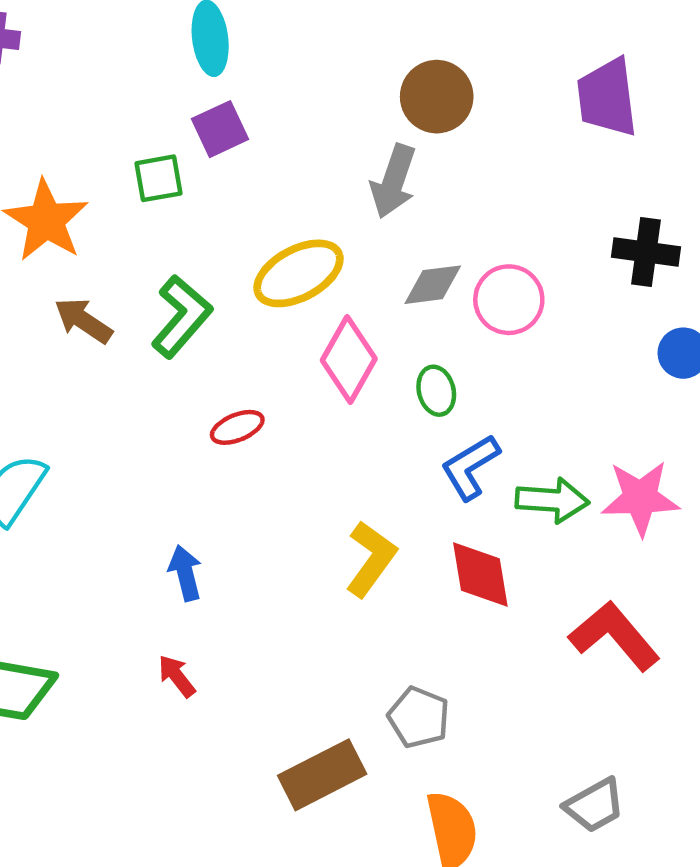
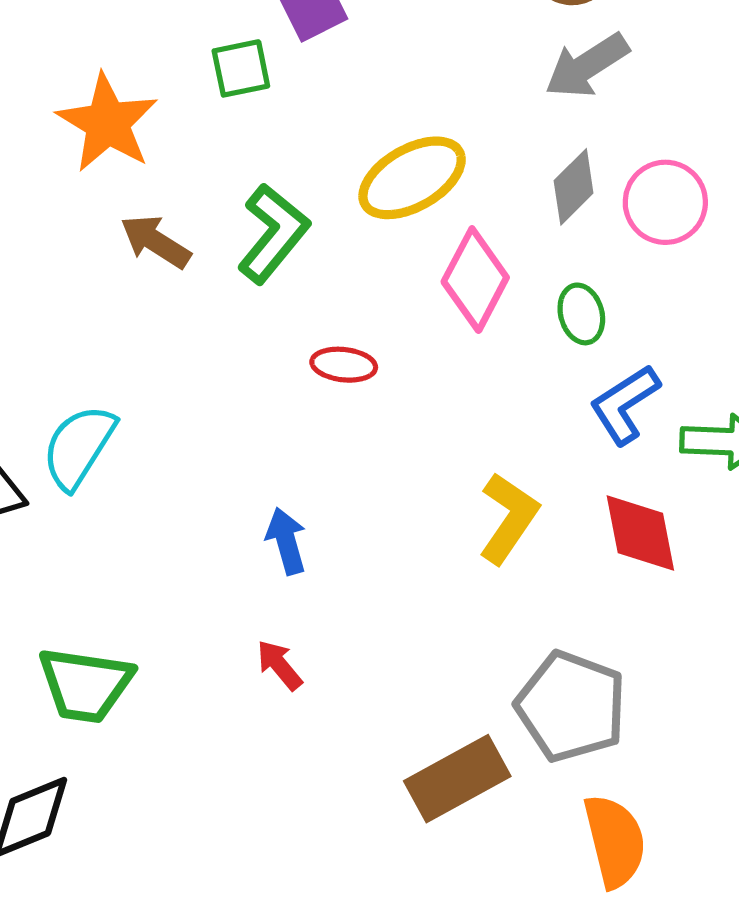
gray arrow: (393, 181) -> (587, 66), moved, turned 40
gray diamond: (433, 285) -> (574, 187), turned -36
red ellipse: (237, 427) -> (344, 365), turned 30
gray pentagon: (419, 717) -> (571, 706), size x1.5

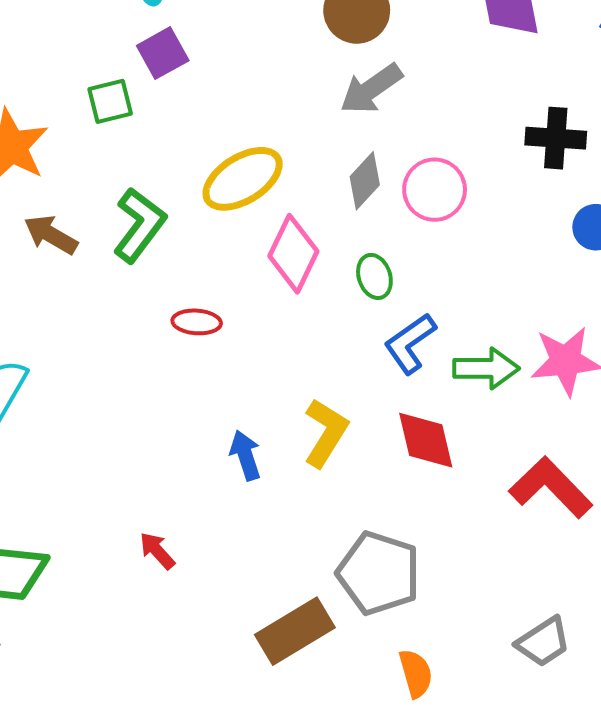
blue arrow: (286, 541) -> (245, 455), moved
orange semicircle: (615, 841) -> (416, 673), size x0.7

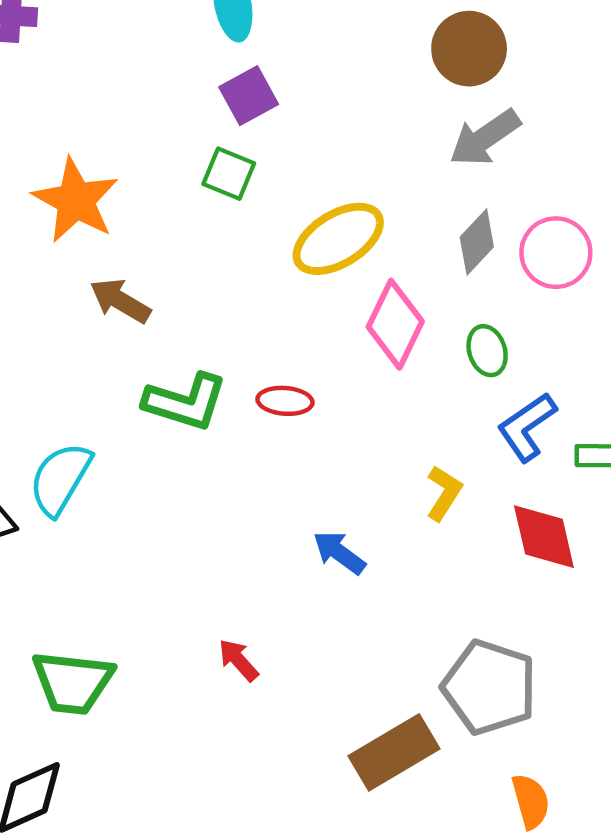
green square: (110, 101) -> (229, 174), moved, turned 36
green L-shape: (139, 225) -> (185, 402), moved, turned 70
yellow L-shape: (326, 433) -> (444, 493), moved, size x0.7
blue arrow: (245, 455) -> (339, 553), turned -36

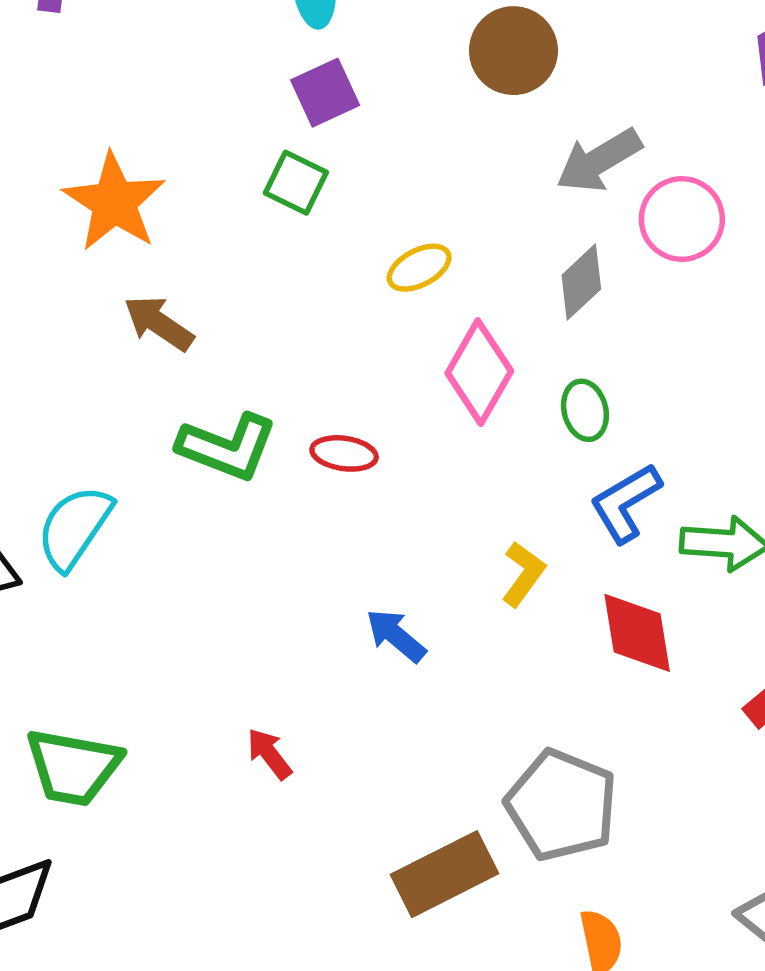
brown circle: (469, 49) -> (513, 51), moved
yellow ellipse: (338, 239) -> (419, 268), size x0.6
pink circle: (556, 253) -> (682, 219), moved

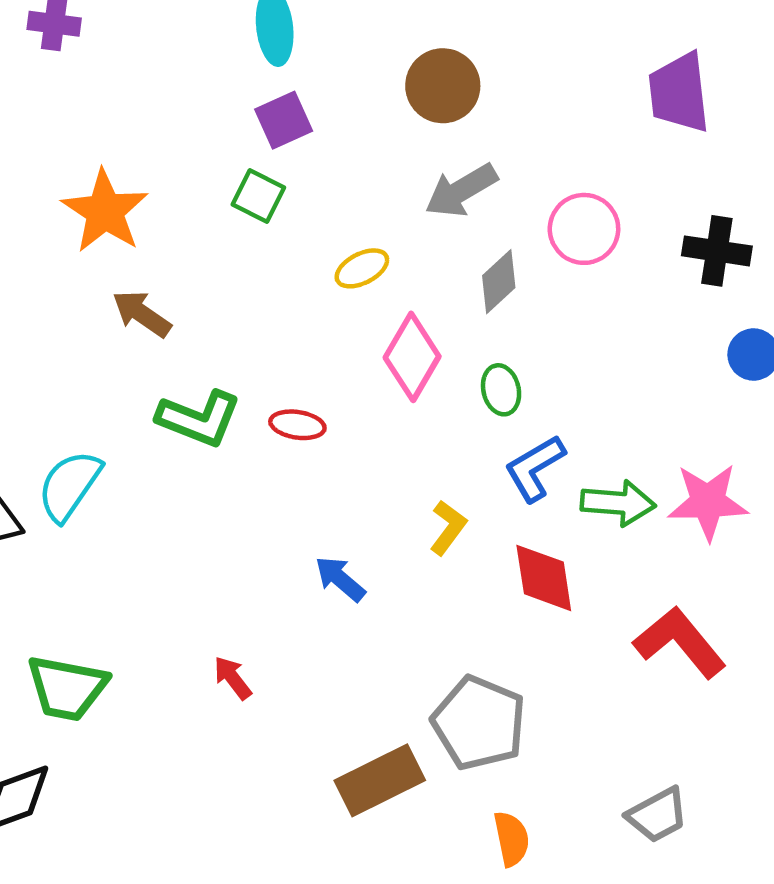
gray arrow: (599, 160) -> (461, 190), moved

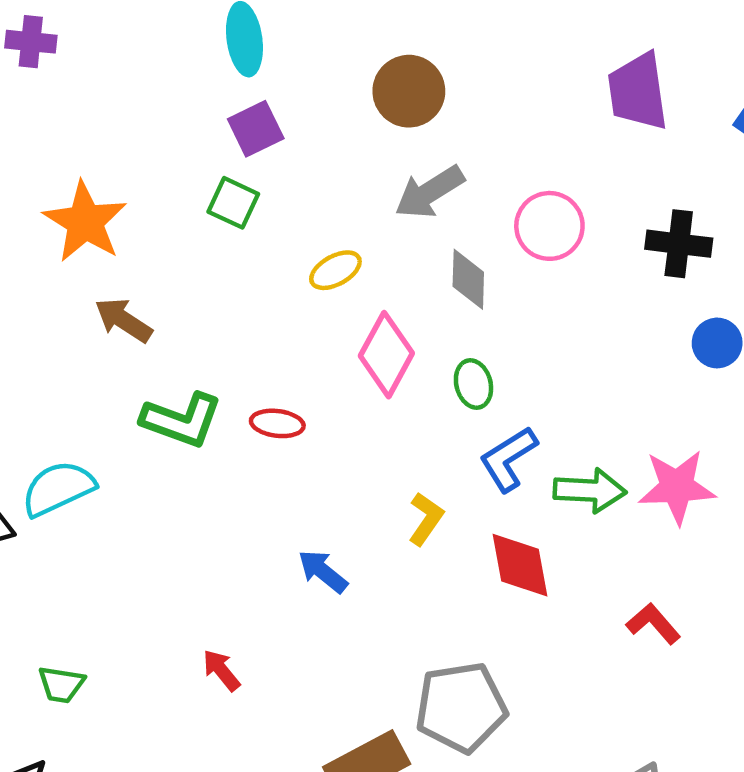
gray diamond: (499, 282) -> (468, 279), turned -44
cyan semicircle: (69, 486) -> (58, 488), turned 32
red L-shape: (680, 642) -> (653, 624), size x0.6
green trapezoid: (67, 688) -> (61, 684), size x0.6
gray pentagon: (479, 723) -> (461, 707), turned -30

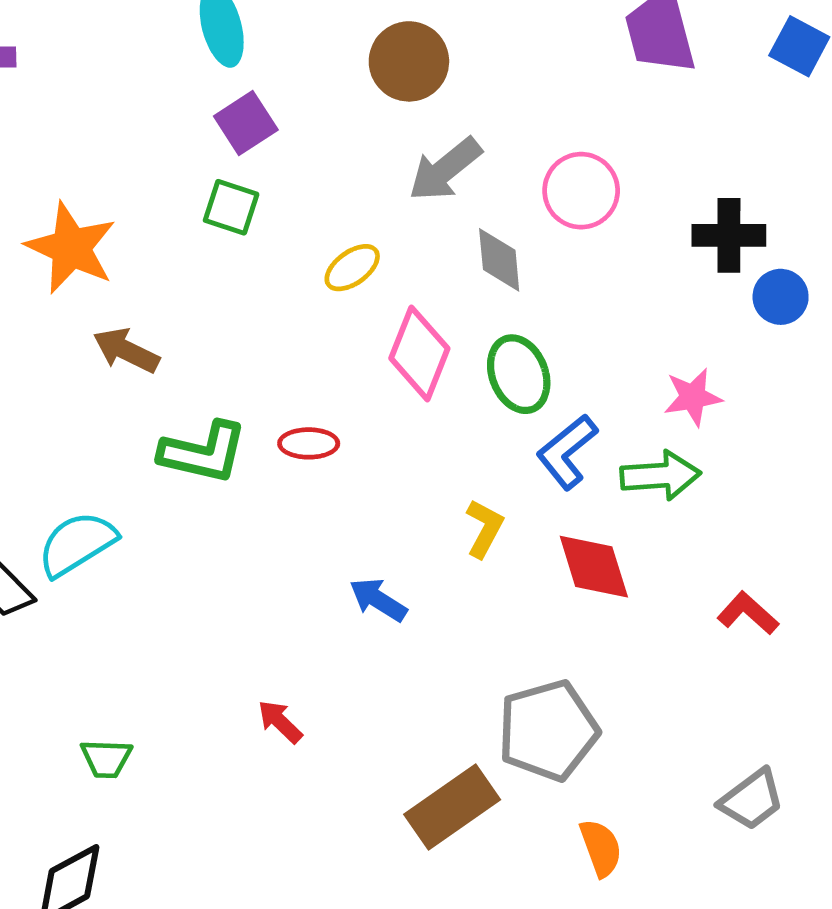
black cross: (679, 244) -> (729, 235), moved
green ellipse: (473, 384) -> (519, 374), size x1.4
pink star: (677, 487) -> (693, 397), moved, size x0.7

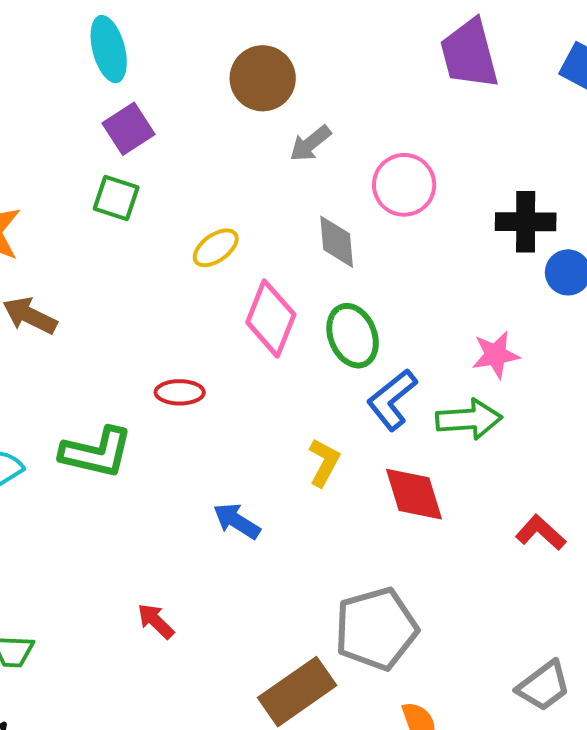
gray arrow: (445, 169) -> (310, 144), moved, size x0.7
green L-shape: (203, 452) -> (96, 453), moved

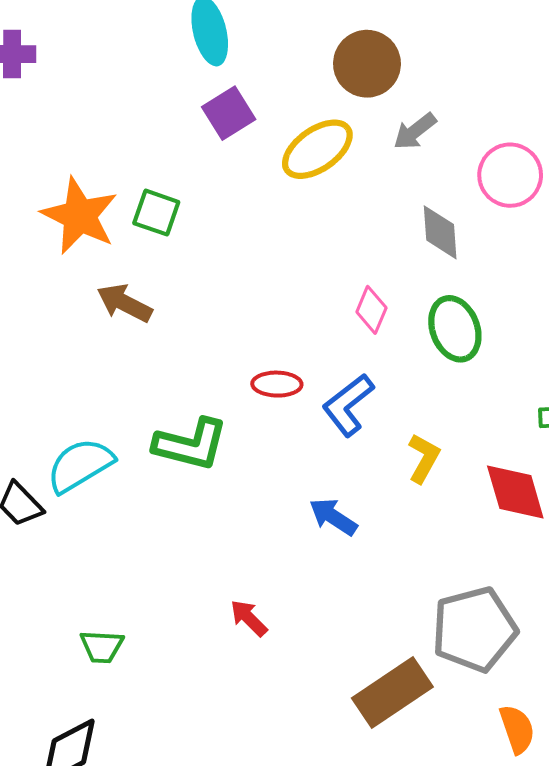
green square: (116, 198) -> (156, 213), moved
yellow ellipse: (216, 248) -> (317, 149), moved, size x1.5
pink diamond: (271, 318) -> (371, 310), size x0.6
blue L-shape: (392, 400) -> (348, 405), moved

